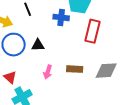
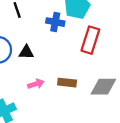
pink arrow: (48, 72) -> (36, 84), turned -128

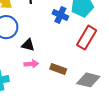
black triangle: (26, 52) -> (28, 45), moved

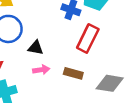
red rectangle: (87, 38) -> (88, 39), moved

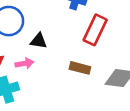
pink arrow: (41, 70) -> (24, 63), moved

